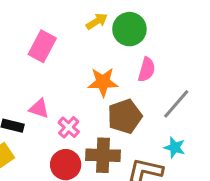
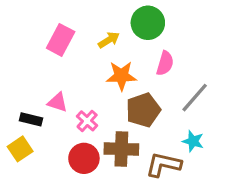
yellow arrow: (97, 21) -> (109, 40), moved

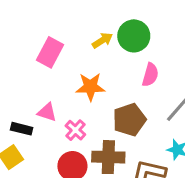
yellow arrow: (109, 40) -> (102, 40), moved
orange star: (121, 76) -> (90, 87), moved

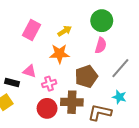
green circle: (134, 36) -> (102, 21), moved
yellow arrow: (102, 40) -> (65, 31), moved
pink cross: (75, 130) -> (49, 84), turned 32

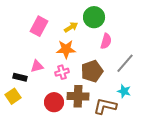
green circle: (102, 21) -> (94, 17), moved
pink triangle: (30, 71) -> (37, 66), turned -32
pink cross: (49, 84) -> (62, 72), moved

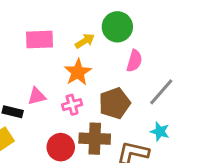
pink rectangle: (39, 26) -> (39, 40), turned 60
orange star: (66, 49) -> (78, 72), turned -30

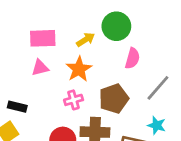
pink triangle: (37, 96) -> (40, 68), moved

